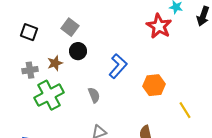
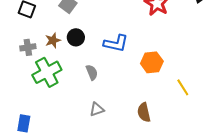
black circle: (78, 51) -> (76, 37), moved
blue L-shape: (118, 66) -> (116, 43), turned 60

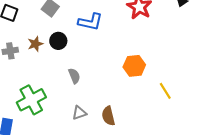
blue L-shape: (116, 43) -> (90, 22), moved
green cross: (47, 72) -> (31, 100), moved
brown semicircle: (144, 112) -> (108, 116), moved

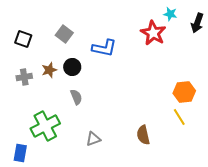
orange hexagon: (134, 66) -> (184, 92), moved
gray semicircle: (74, 76) -> (76, 97), moved
brown semicircle: (108, 116) -> (143, 135), moved

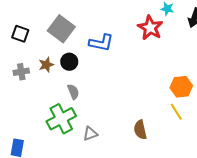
gray square: (64, 34) -> (61, 29), size x1.5
green cross: (45, 126) -> (61, 119), moved

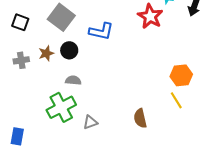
gray semicircle: (73, 92) -> (73, 80), turned -63

